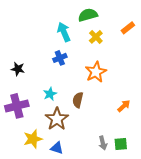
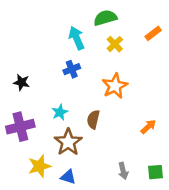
green square: (121, 144) -> (155, 172), moved

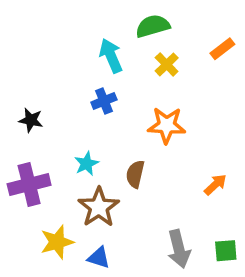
orange star: (115, 86) -> (167, 125), turned 30
gray arrow: (123, 171) -> (179, 249), size x1.5

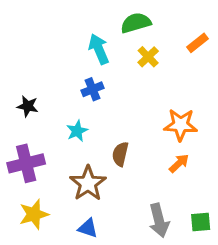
orange star: (167, 125) -> (181, 125), moved
cyan star: (87, 164) -> (77, 131), moved
orange arrow: (215, 185) -> (179, 163), moved
yellow star: (57, 242) -> (34, 214), moved

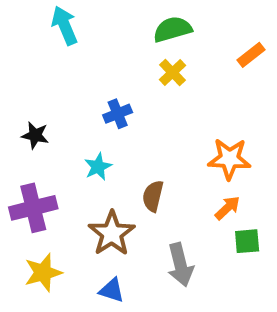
cyan arrow: (99, 49) -> (65, 25), moved
yellow cross: (148, 57) -> (173, 73), moved
gray arrow: (159, 220) -> (180, 265), moved
green square: (201, 222) -> (247, 241), moved

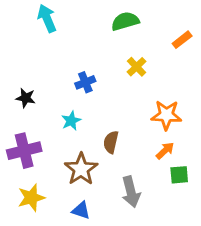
yellow cross: (173, 73) -> (137, 67), moved

